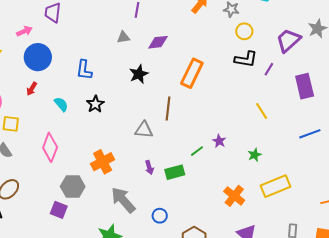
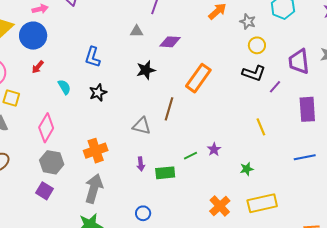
purple trapezoid: (288, 40) -> (299, 62), turned -64
blue circle: (38, 57) -> (33, 36), moved
gray hexagon: (73, 186) -> (52, 162), moved
gray arrow: (123, 200) -> (94, 189), moved, turned 48

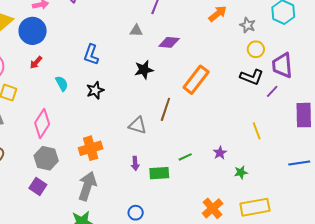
purple trapezoid: (299, 62) -> (282, 65), moved
purple star: (214, 149) -> (220, 153), moved

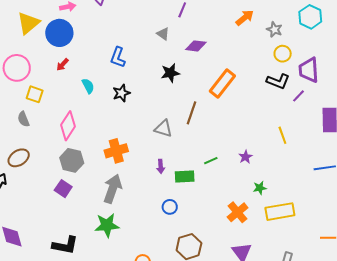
gray triangle: (136, 31) -> (163, 34), turned 32
green star: (241, 172) -> (260, 188), moved
blue circle: (136, 213) -> (170, 207), moved

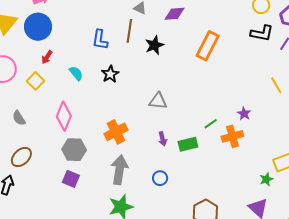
yellow square: (35, 94) -> (36, 81), moved, turned 36
brown line: (192, 113) -> (129, 31), moved
green star: (260, 188) -> (266, 179), moved
blue circle: (170, 207) -> (160, 178), moved
orange cross: (238, 212) -> (232, 136), moved, turned 35

